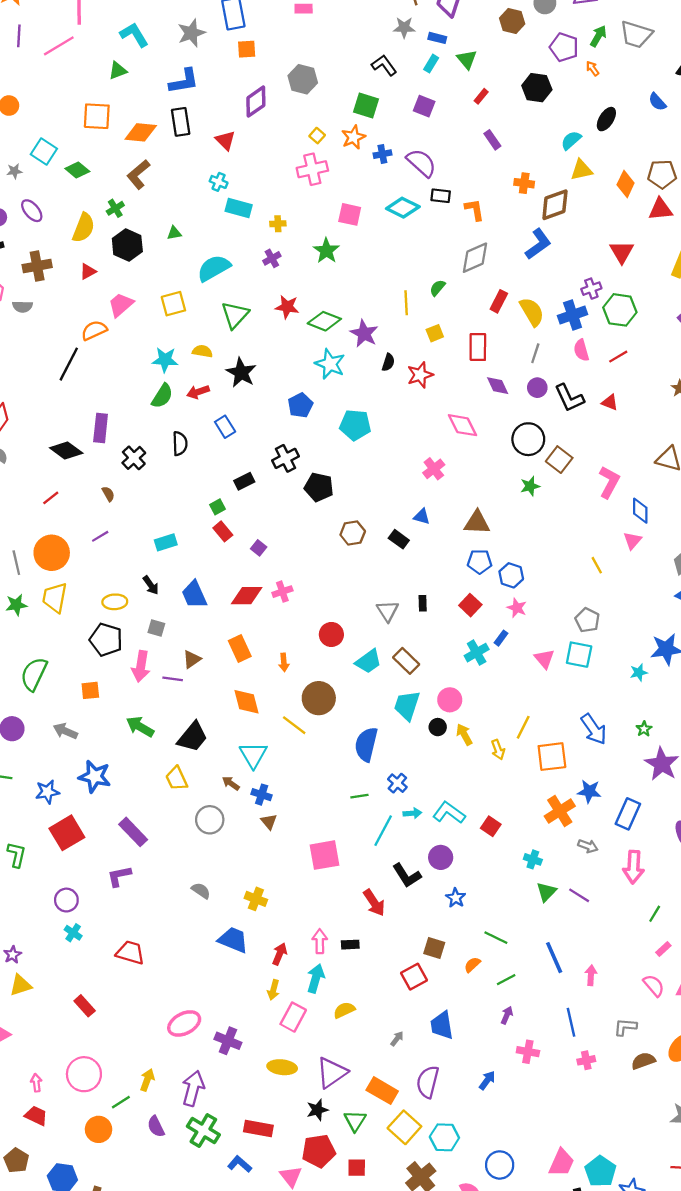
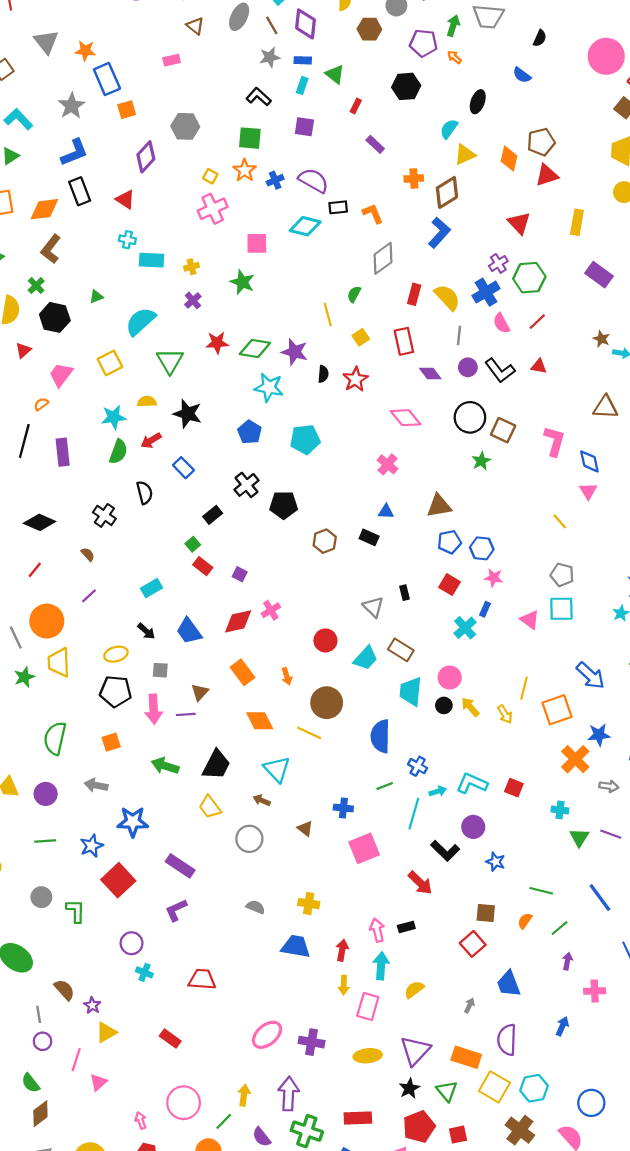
orange semicircle: (94, 330) -> (41, 404), size x0.6
purple rectangle: (101, 428) -> (63, 452), moved
blue cross: (262, 795) -> (343, 808), moved

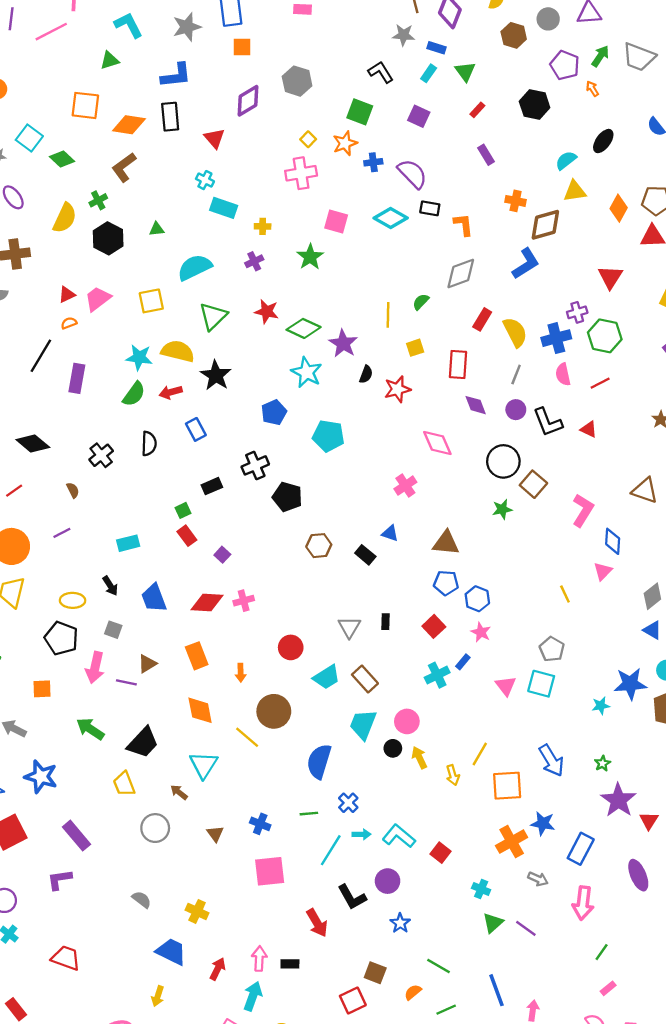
red triangle: (23, 350) -> (67, 295), moved
yellow semicircle: (147, 402) -> (178, 351), size x1.6
yellow arrow: (344, 985) -> (158, 996), moved

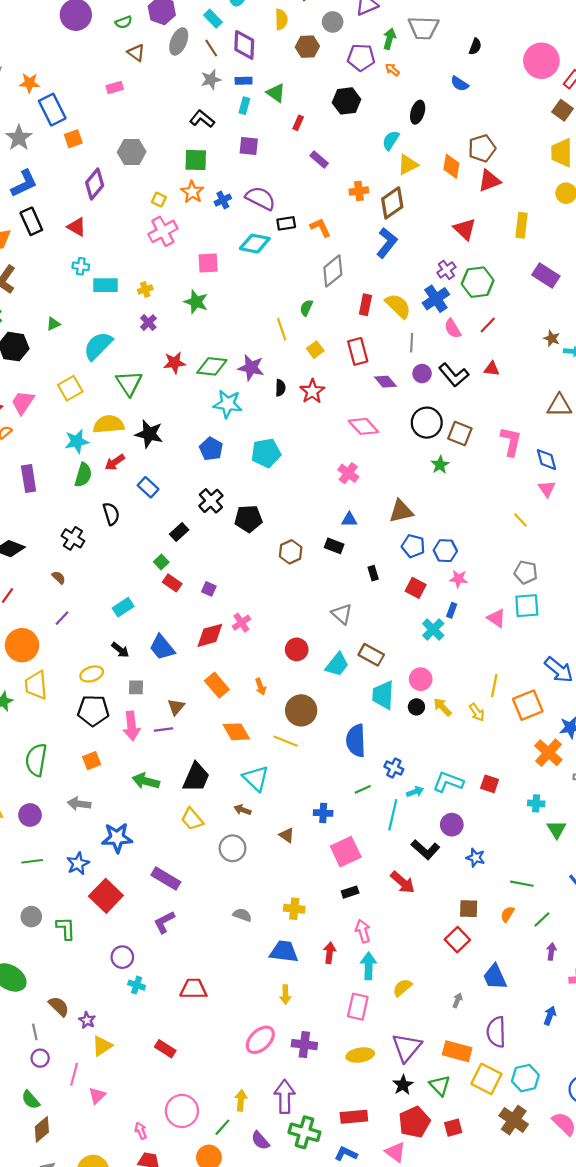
blue pentagon: (446, 583) -> (413, 546), turned 30
black rectangle: (385, 622) -> (373, 573), moved
black rectangle: (290, 964) -> (350, 892), moved

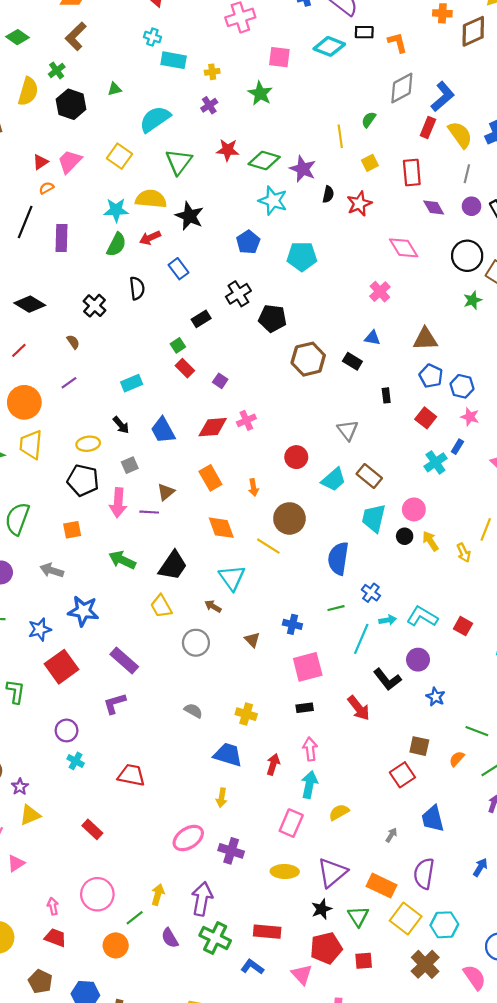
blue L-shape: (387, 243) -> (443, 96), moved
yellow square: (70, 388) -> (120, 156), turned -35
brown hexagon: (291, 552) -> (308, 359), size x1.4
gray square: (136, 687) -> (130, 465), turned -35

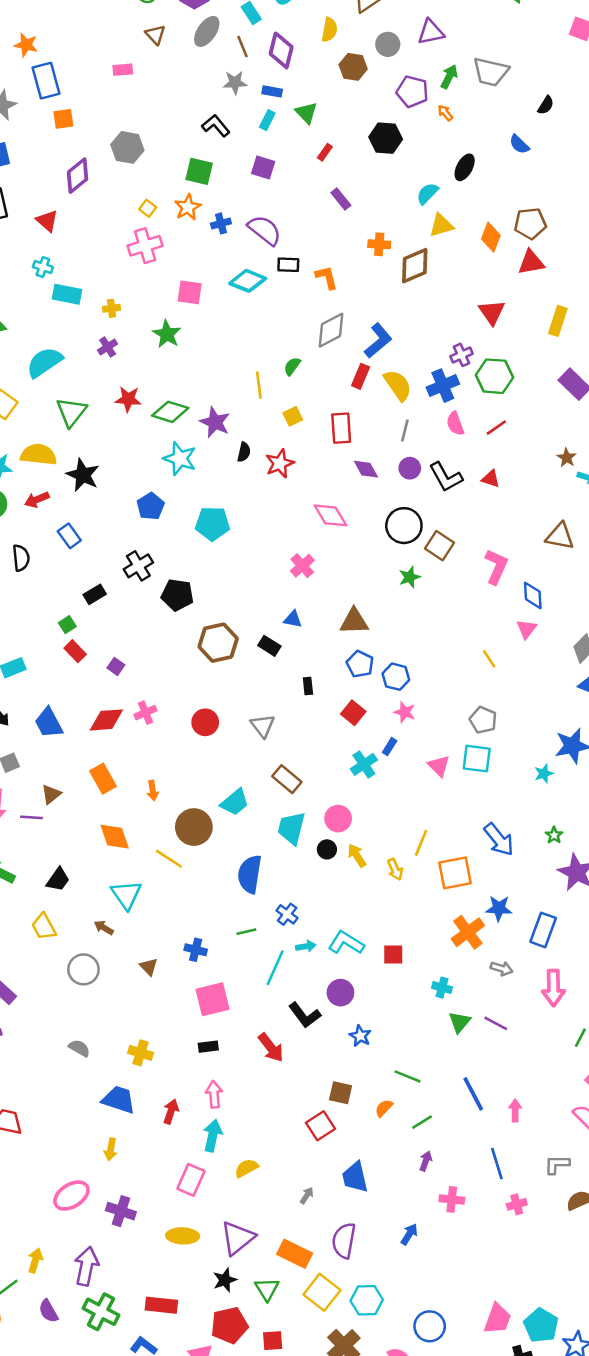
red circle: (296, 457) -> (205, 722), moved
cyan trapezoid: (334, 480) -> (235, 802), moved
black trapezoid: (173, 566) -> (58, 880), size x0.7
red square: (463, 626) -> (393, 954), turned -30

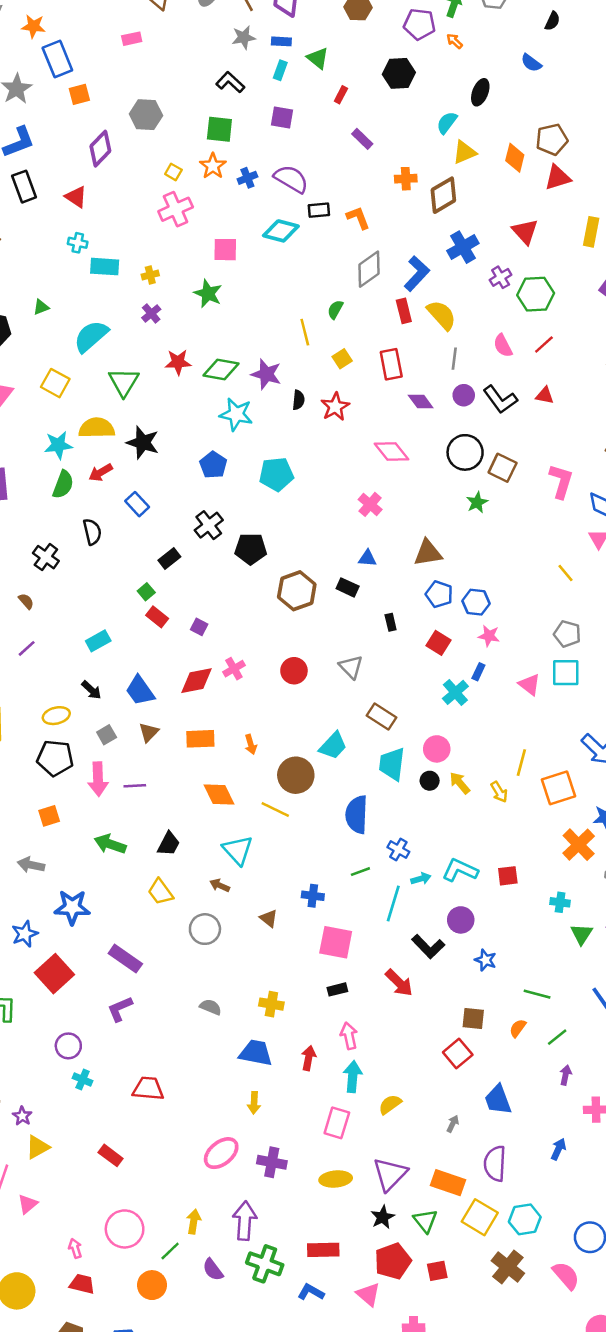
red rectangle: (361, 376) -> (404, 311), turned -30
blue cross: (443, 386) -> (463, 247), moved
orange rectangle: (103, 779) -> (200, 739), turned -56
brown triangle: (51, 794) -> (149, 732), moved
pink square: (213, 999) -> (336, 942), turned 32

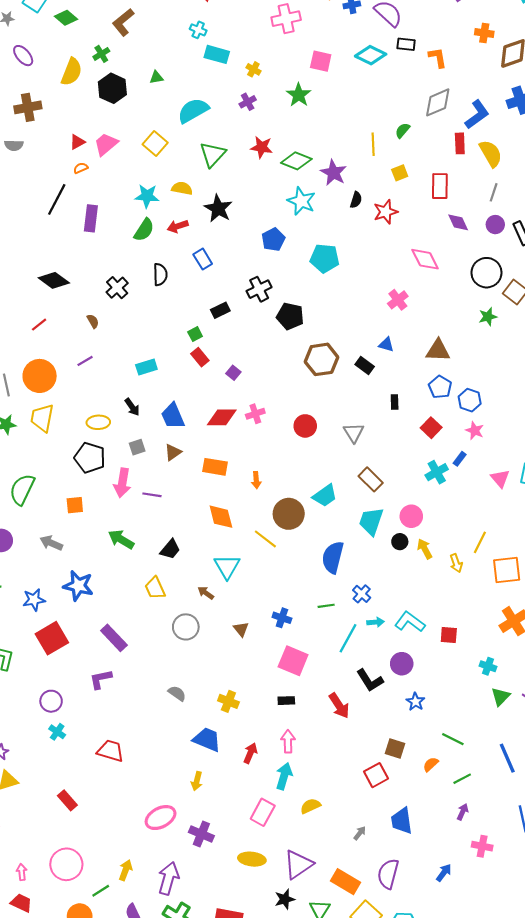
yellow cross: (150, 275) -> (253, 69), turned 32
yellow semicircle: (97, 428) -> (182, 188), size x0.7

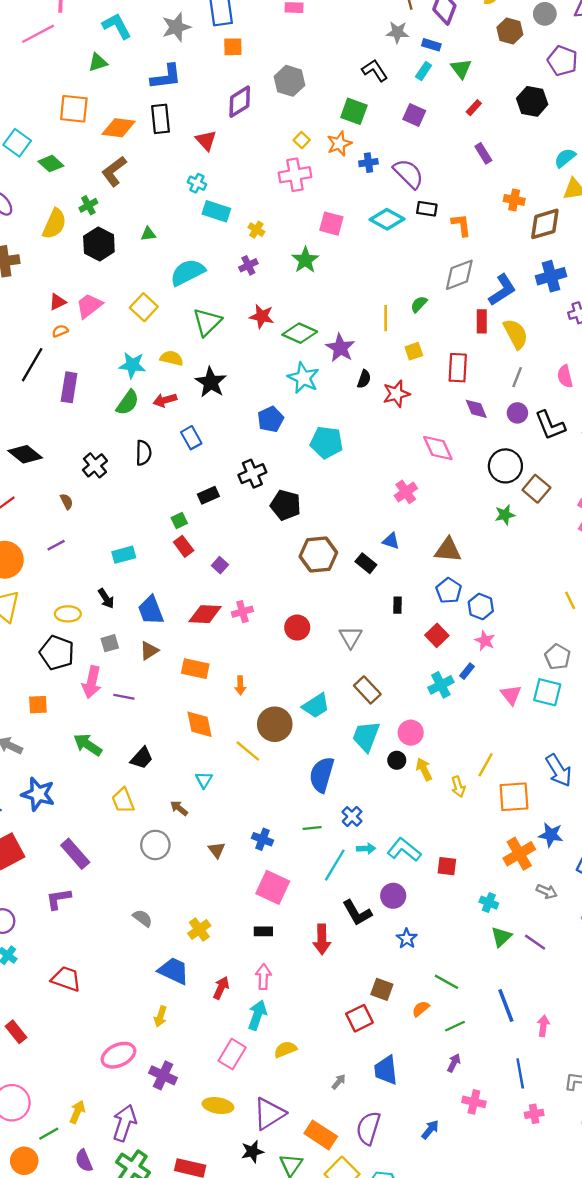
cyan triangle: (227, 567) -> (204, 780), size x0.6
yellow cross: (228, 701) -> (199, 930), turned 30
red arrow: (339, 706) -> (322, 939), turned 30

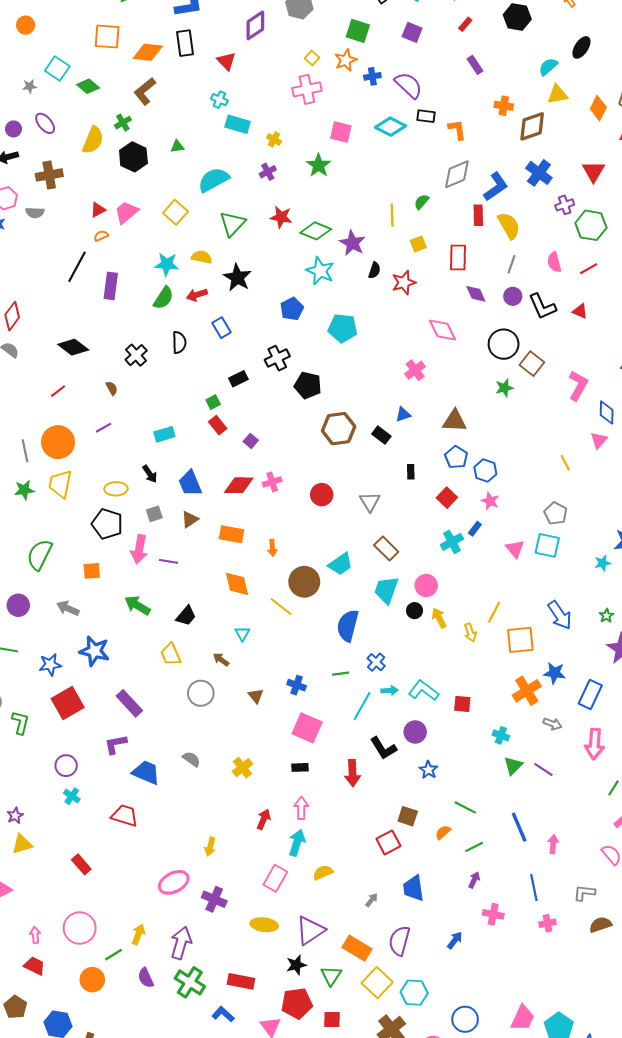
blue cross: (551, 276) -> (539, 173), turned -35
blue triangle: (391, 541) -> (403, 414), turned -35
blue trapezoid: (174, 971) -> (146, 773), moved

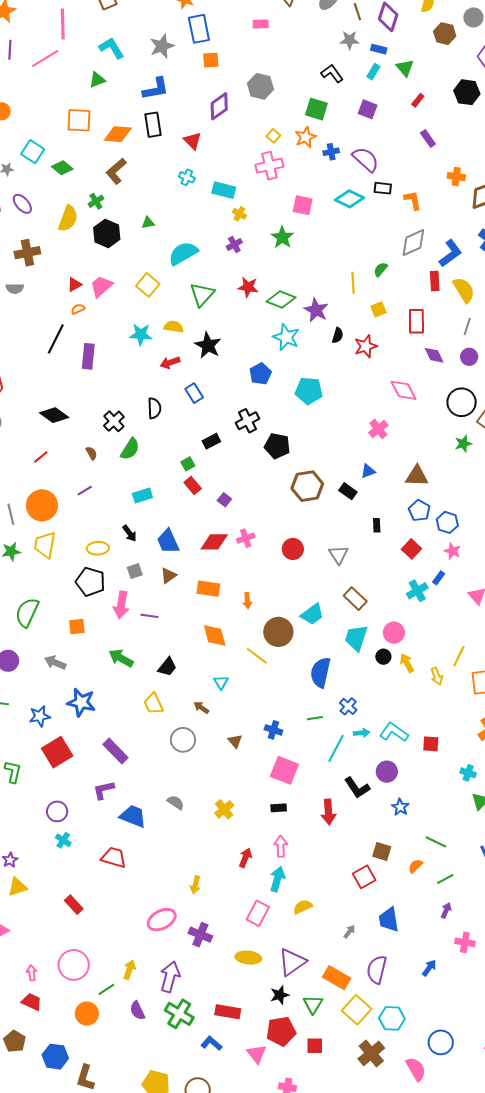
cyan rectangle: (238, 124) -> (224, 190), moved
green semicircle: (163, 298) -> (130, 449), moved

